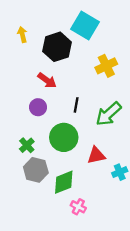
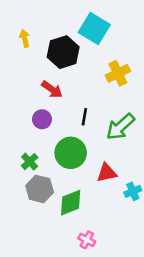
pink cross: (78, 207) -> (87, 240), moved

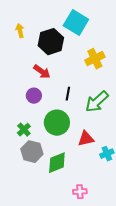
pink cross: (87, 240) -> (80, 192), moved, turned -32

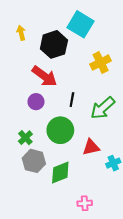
red arrow: (42, 72) -> (44, 76), size x1.4

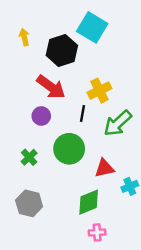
yellow cross: (101, 62) -> (99, 91), moved
gray hexagon: (34, 161) -> (29, 203), moved
green diamond: (60, 173) -> (89, 202), moved

